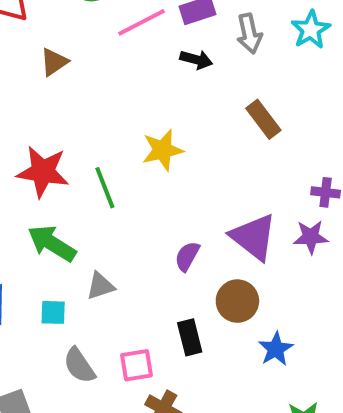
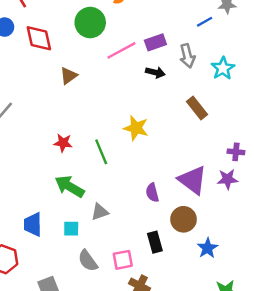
cyan star: (311, 30) -> (223, 68), moved
yellow star: (163, 150) -> (136, 128), turned 30
red star: (43, 172) -> (63, 143), size x0.6
purple semicircle: (187, 256) -> (152, 193), turned -42

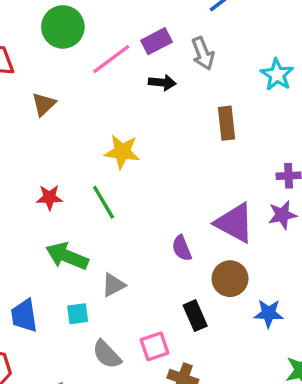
cyan star: (223, 68) -> (277, 75), moved
brown rectangle: (197, 108) -> (226, 123), turned 40
yellow star: (136, 128) -> (122, 152), moved
blue star: (207, 248) -> (269, 313), turned -30

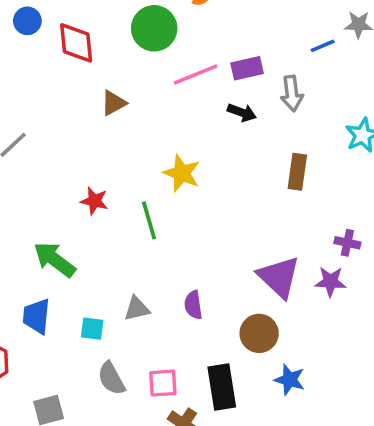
purple semicircle: (182, 248) -> (193, 305), moved
green arrow: (67, 256) -> (54, 259), moved
black rectangle: (195, 316) -> (222, 387), moved, size x1.4

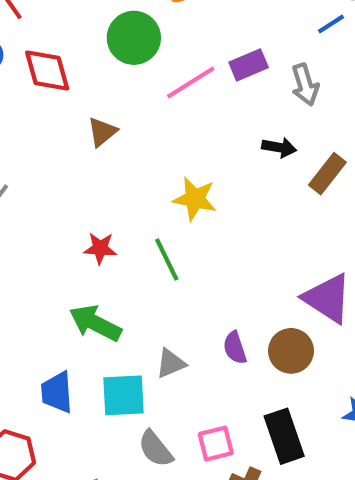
black arrow: (242, 112) -> (279, 147), moved
brown rectangle: (297, 172) -> (327, 174), turned 40
green arrow: (54, 259) -> (95, 323), moved
cyan square: (92, 329) -> (123, 395), size x1.6
brown circle: (259, 333) -> (291, 351), moved

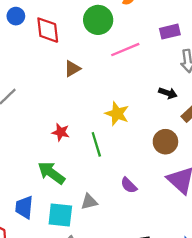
purple rectangle: (249, 65) -> (170, 32), moved
purple semicircle: (235, 348) -> (129, 185), moved, turned -36
brown circle: (291, 351) -> (165, 142), moved

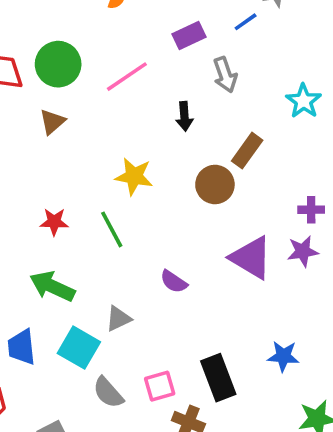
green circle: (98, 20) -> (58, 64), moved
black arrow: (168, 93) -> (184, 116), moved, turned 78
brown circle: (165, 142) -> (215, 184), moved
cyan square: (60, 215) -> (79, 348), turned 35

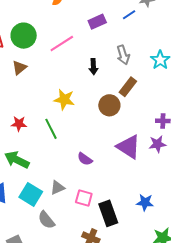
gray arrow: (225, 75) -> (123, 55), moved
gray triangle: (118, 319) -> (58, 188), moved
pink square: (160, 386) -> (84, 198), moved, turned 30

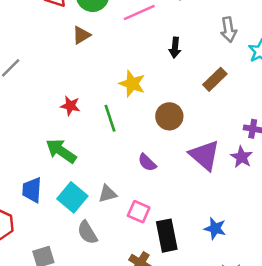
gray arrow: (123, 55) -> (229, 30), moved
brown circle: (109, 105) -> (169, 116), moved
purple star: (157, 144) -> (242, 157), turned 30

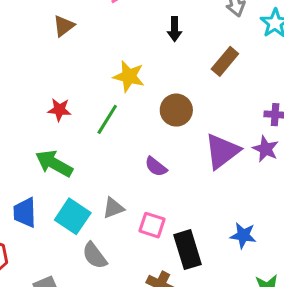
green line: (110, 118) -> (107, 119), turned 56
purple triangle: (205, 155) -> (222, 151), turned 48

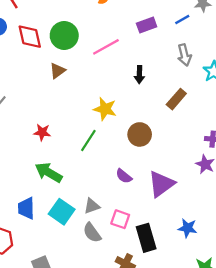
red star: (59, 110) -> (42, 132), moved
purple triangle: (222, 151) -> (161, 184), moved
gray semicircle: (95, 256) -> (92, 233), moved

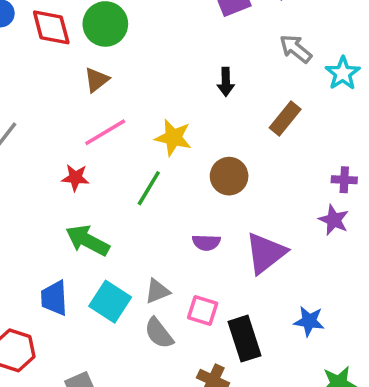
pink line: (106, 47) -> (105, 132), moved
gray arrow: (184, 55) -> (296, 49), turned 145
purple semicircle: (124, 176) -> (206, 242), turned -35

